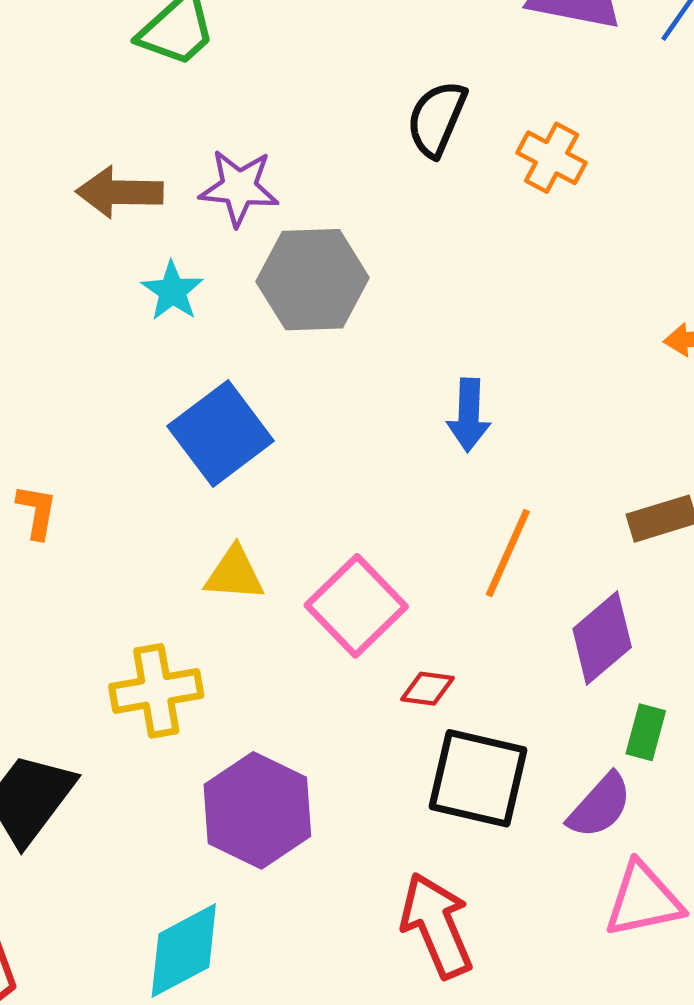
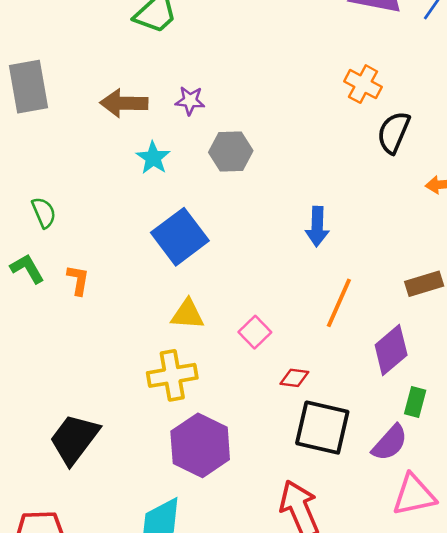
black semicircle: (437, 119) -> (394, 132), moved
purple star: (239, 188) -> (190, 101), size x0.7
gray hexagon: (313, 280) -> (231, 152), size x0.7
pink square: (356, 606) -> (255, 332), size x0.6
yellow cross: (156, 691) -> (172, 375), moved

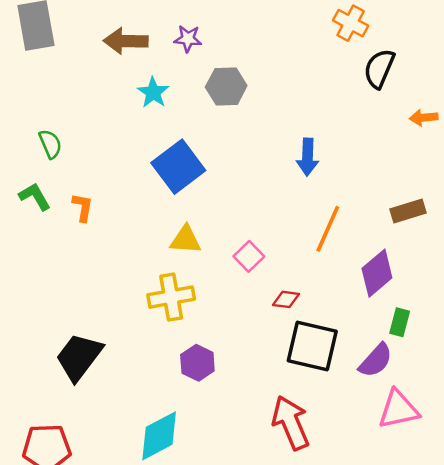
purple hexagon: (200, 445) -> (197, 363), size x0.6

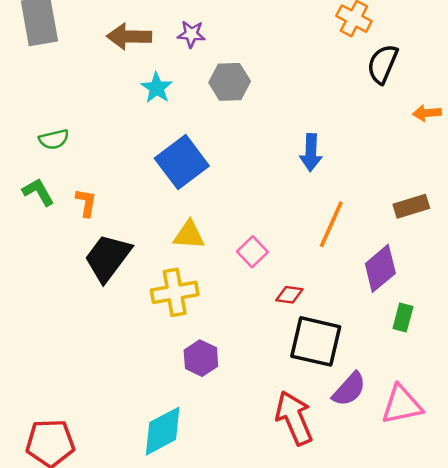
green semicircle: (50, 144) -> (54, 139), turned 100
black trapezoid: (79, 357) -> (108, 258), moved
purple semicircle: (376, 360) -> (349, 389), moved

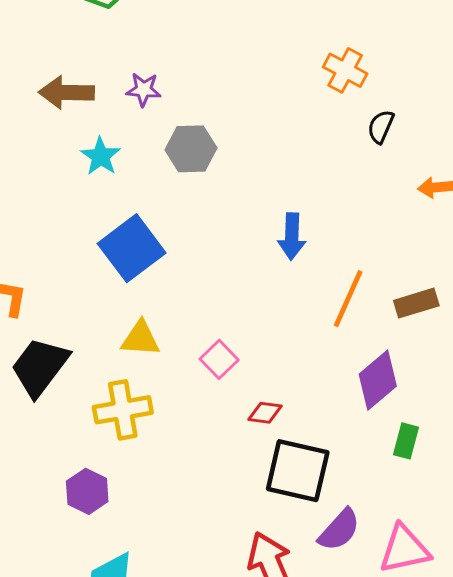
black semicircle: (383, 64) -> (381, 127), size x0.7
orange line: (331, 224) -> (348, 299), moved
purple hexagon: (201, 358) -> (87, 491), moved

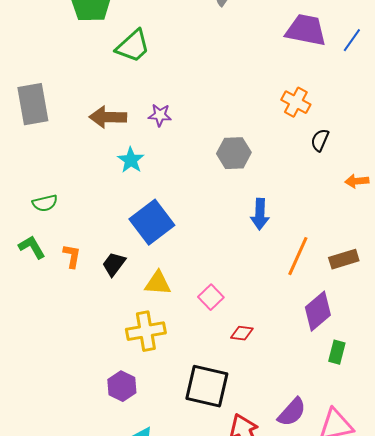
gray hexagon: (191, 149) -> (234, 153), moved
black trapezoid: (40, 367) -> (114, 264), moved, size x0.6
black square: (298, 471) -> (207, 386), moved

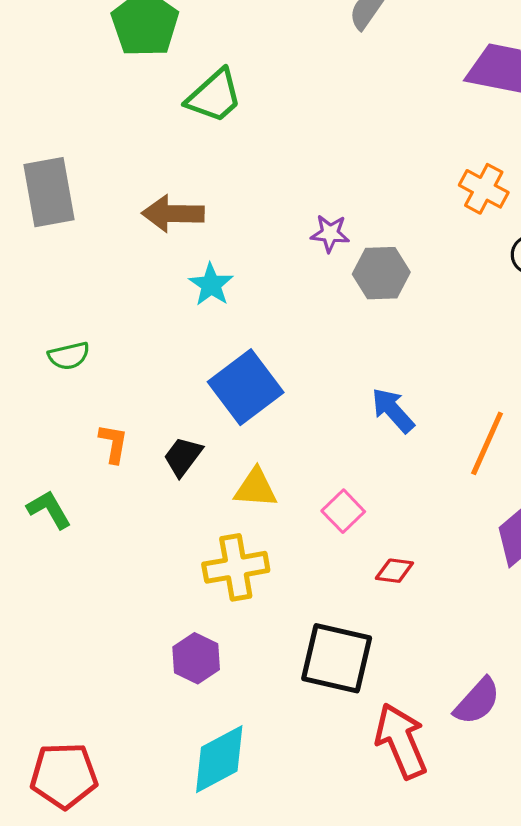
purple star: (160, 115) -> (330, 233), moved
blue arrow: (260, 214) -> (393, 410), moved, turned 136
green L-shape: (32, 247) -> (49, 509), moved

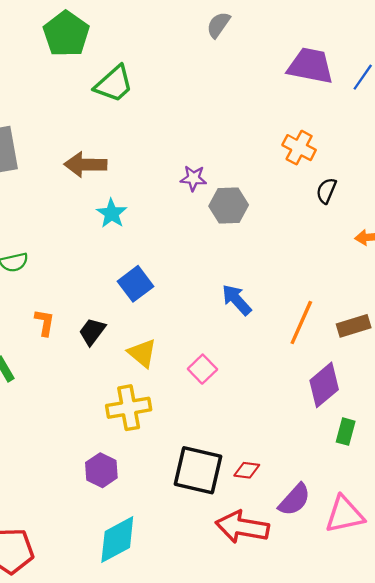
blue square: (246, 387) -> (135, 284), size x0.7
yellow triangle: (256, 488) -> (142, 353), turned 36
red diamond: (394, 571) -> (247, 470), moved
red arrow: (401, 741) -> (242, 527), turned -57

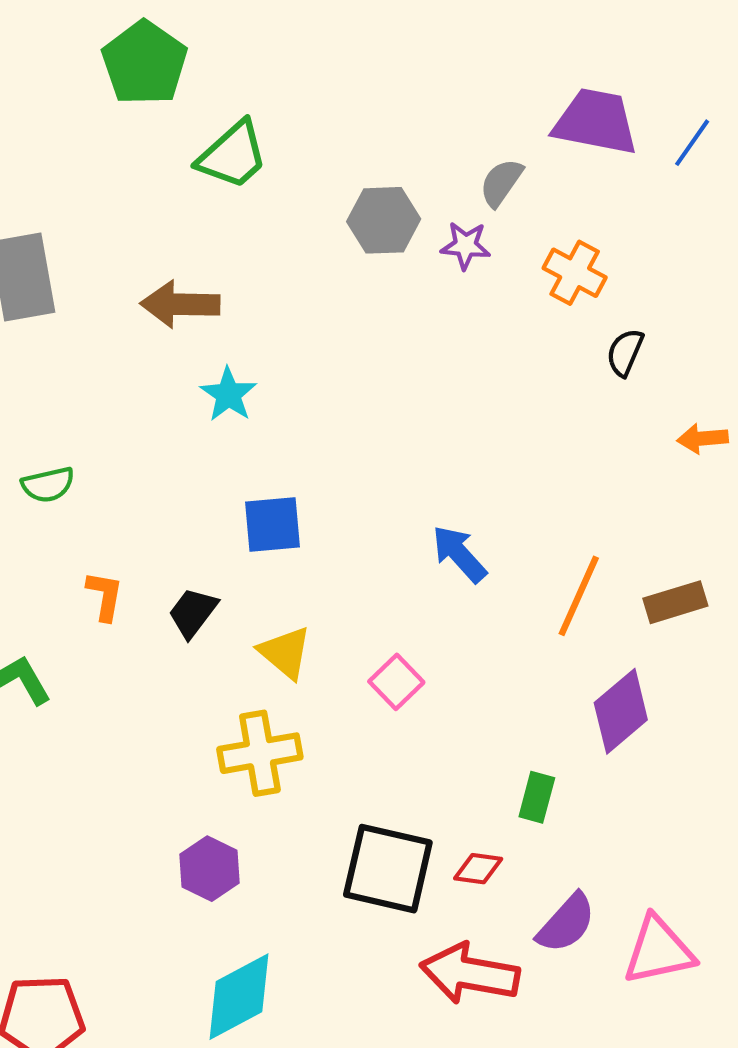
gray semicircle: (218, 25) -> (501, 183), moved
purple star: (193, 178) -> (466, 245), moved
gray hexagon: (229, 205) -> (384, 220), moved
blue square: (135, 284) -> (273, 525), turned 32
green rectangle: (346, 432) -> (537, 797), moved

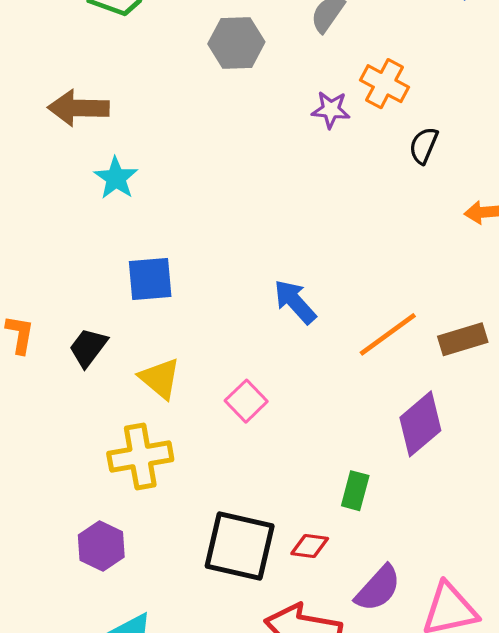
purple star: (466, 245) -> (331, 110), moved
orange line: (579, 596) -> (388, 334), turned 30

